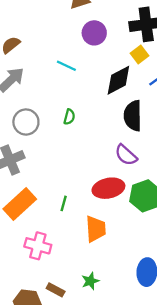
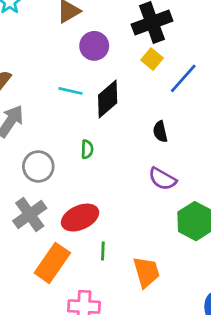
black diamond: (118, 80) -> (108, 99), moved
black semicircle: (133, 116) -> (160, 132), size x0.6
red ellipse: (108, 188) -> (80, 218), moved

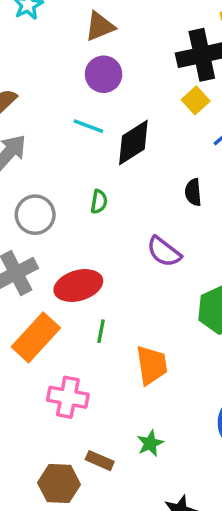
purple circle: (94, 46) -> (104, 74), moved
purple semicircle: (162, 179) -> (164, 252), moved

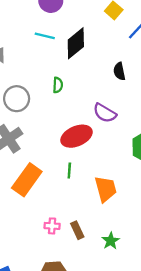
red ellipse: (78, 286) -> (76, 136), moved
pink cross: (68, 397) -> (52, 226), moved, size x0.6
brown rectangle: (100, 461) -> (77, 230), moved, turned 48

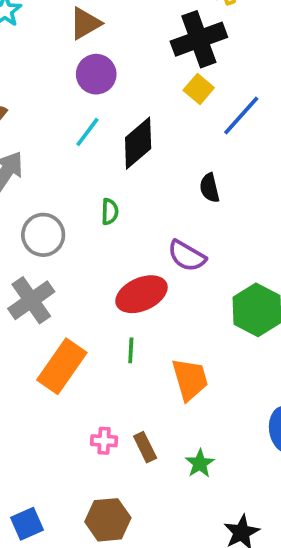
cyan line: (45, 36) -> (87, 132), turned -66

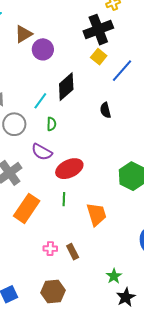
brown triangle: (85, 23) -> (23, 34), moved
cyan line: (87, 132) -> (40, 101), moved
gray circle: (43, 235) -> (14, 124), moved
purple semicircle: (187, 256) -> (42, 152), moved
green star: (200, 463) -> (114, 276), moved

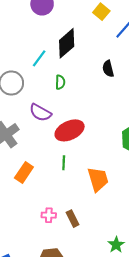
green semicircle: (51, 124) -> (60, 82), moved
orange rectangle: (27, 208) -> (24, 172), size x0.7

